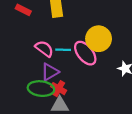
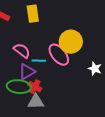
cyan line: (63, 50) -> (39, 61), moved

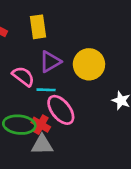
pink ellipse: (59, 55) -> (61, 110), moved
purple triangle: (27, 72) -> (50, 62), moved

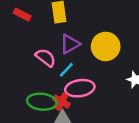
cyan line: (46, 90) -> (66, 70), turned -49
pink ellipse: (61, 110) -> (80, 88), turned -60

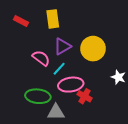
red cross: (61, 102) -> (85, 96), moved

